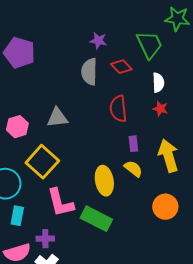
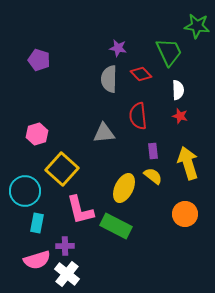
purple pentagon: (19, 53) -> (39, 60), size x0.7
gray triangle: (57, 118) -> (104, 133), moved
yellow ellipse: (104, 181) -> (124, 188), turned 36

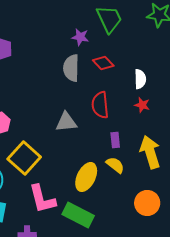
green trapezoid: (169, 52) -> (109, 19), moved

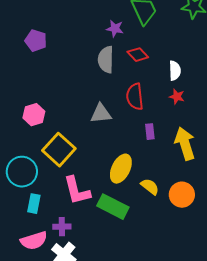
yellow semicircle: (115, 165) -> (150, 187), moved

